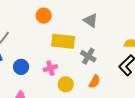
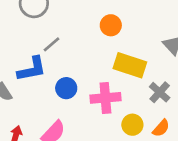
pink cross: (50, 68) -> (105, 98), size x1.5
yellow circle: (66, 84) -> (132, 125), moved

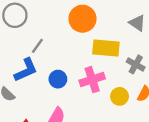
orange circle: (111, 25) -> (83, 19), size x1.5

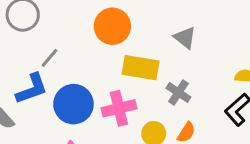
blue circle: (58, 79) -> (73, 104), size x1.6

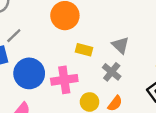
gray triangle: (185, 38) -> (120, 45), moved
yellow rectangle: (141, 68) -> (84, 50), size x0.6

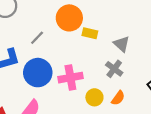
gray line: (14, 36) -> (37, 38), moved
yellow rectangle: (84, 50) -> (90, 33), moved

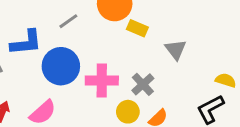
gray cross: (114, 69) -> (143, 84), moved

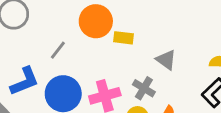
gray triangle: (176, 50) -> (166, 60), moved

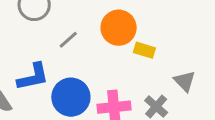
gray line: (58, 50) -> (68, 40), moved

